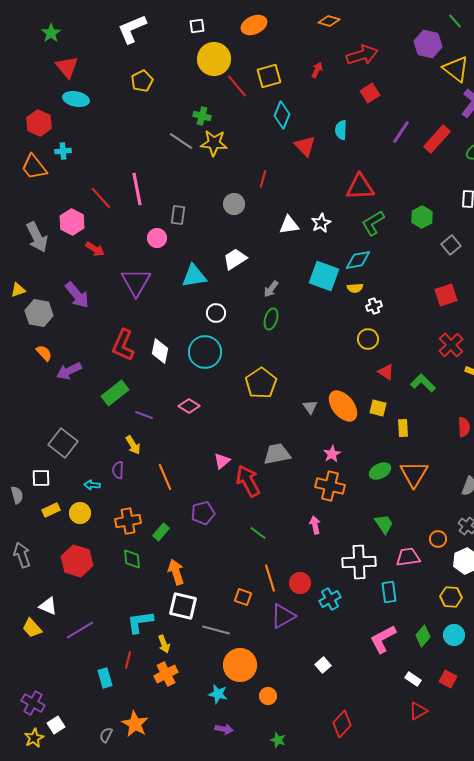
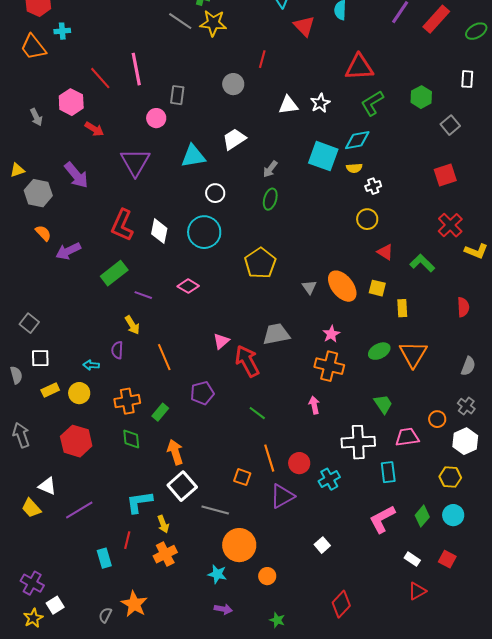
gray arrow: (37, 237) -> (36, 117), size x0.6
gray square: (63, 443) -> (29, 323), moved, size x0.7
white square: (183, 606) -> (182, 486), turned 36

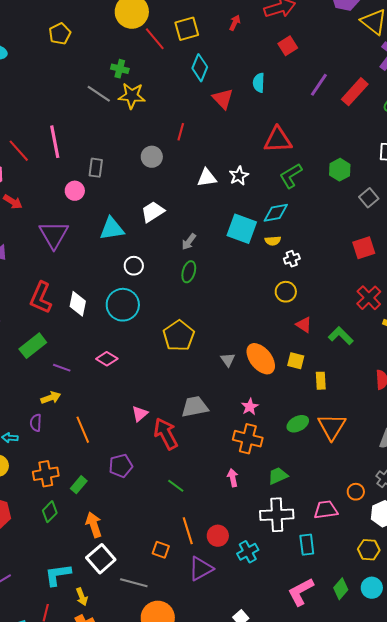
yellow arrow: (132, 325) -> (51, 398), turned -78
green trapezoid: (383, 404) -> (278, 476), moved, turned -80
green diamond: (131, 439) -> (50, 512), turned 50

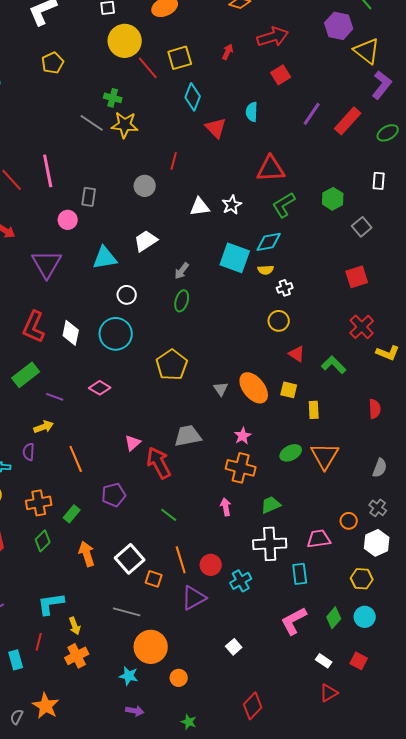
white square: (101, 559) -> (130, 559), moved

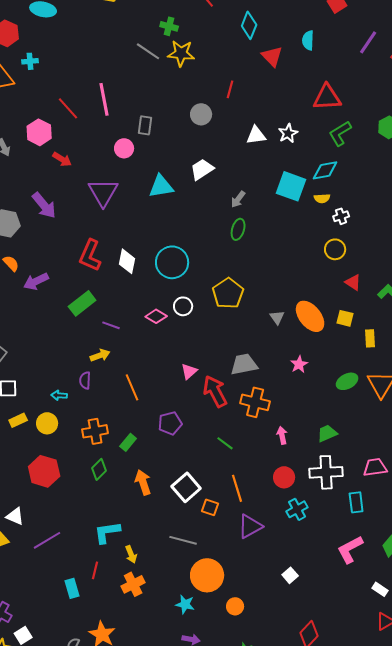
white circle: (127, 295) -> (183, 306), moved
orange cross: (241, 468) -> (255, 402), moved
red circle: (211, 565) -> (284, 477), moved

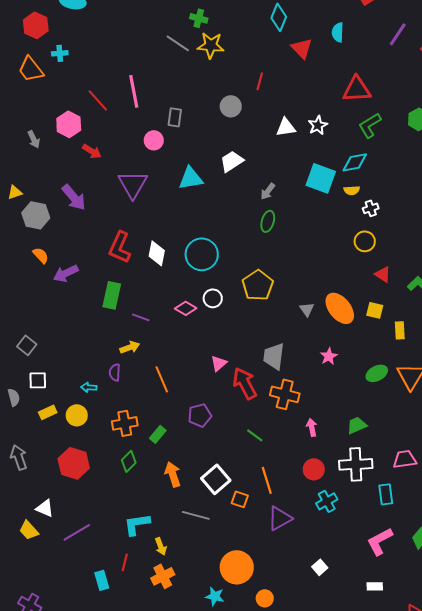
green rectangle: (82, 303) -> (112, 295), turned -40
gray trapezoid: (244, 364) -> (274, 356), turned -72
gray line: (183, 540) -> (196, 515), moved
white rectangle: (380, 589) -> (375, 586), moved, turned -35

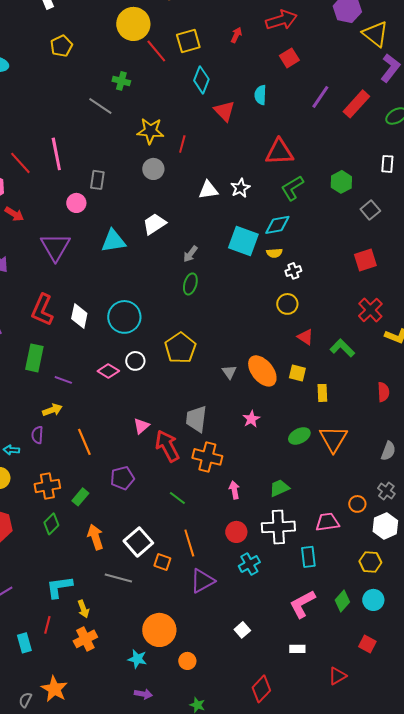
yellow star: (211, 45) -> (150, 131), moved

